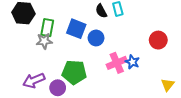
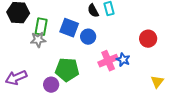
purple arrow: (34, 80) -> (16, 78), moved

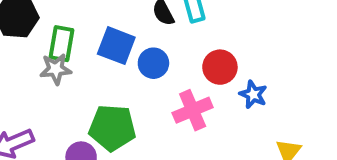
red circle: (148, 39) -> (220, 67), moved
blue star: (123, 60) -> (253, 94), moved

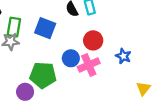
blue circle: (153, 63) -> (71, 58), moved
red circle: (220, 67) -> (93, 40), moved

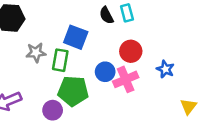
green rectangle: (14, 27) -> (60, 60), moved

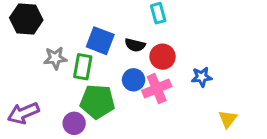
black semicircle: (106, 15) -> (135, 45), moved, turned -48
blue star: (165, 69) -> (202, 77), turned -30

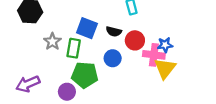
gray star: (55, 58) -> (52, 42), turned -30
blue star: (202, 77) -> (165, 45), moved
pink cross: (157, 89) -> (154, 55), moved, turned 30
yellow triangle: (228, 119) -> (165, 68), moved, size x1.5

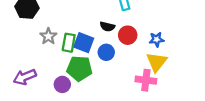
blue square: (87, 28) -> (84, 43), moved
pink cross: (154, 55) -> (146, 80), moved

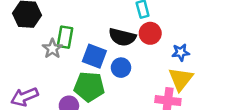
black semicircle: (107, 27) -> (122, 37), size x1.5
red circle: (128, 35) -> (150, 33), moved
green rectangle: (69, 43) -> (65, 37), moved

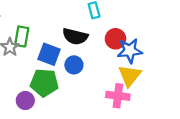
red circle: (150, 33) -> (115, 39), moved
blue star: (181, 52) -> (130, 51), size x1.5

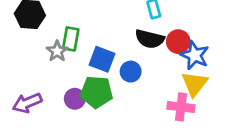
black semicircle: (75, 36) -> (150, 39), moved
blue star: (130, 51) -> (195, 55), turned 30
purple circle: (25, 101) -> (75, 99), moved

